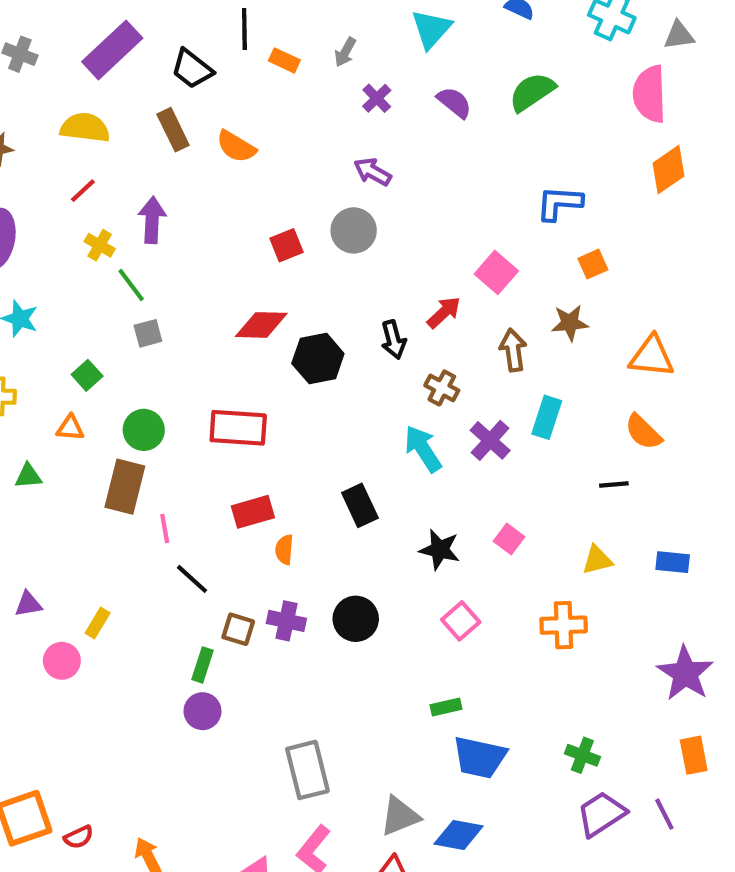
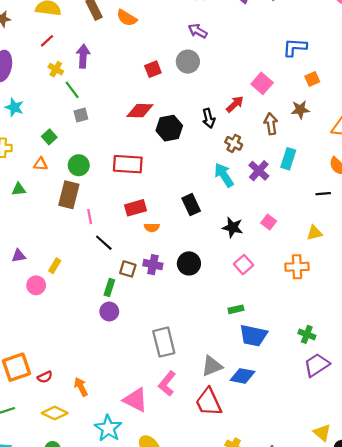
orange semicircle: (284, 550) -> (152, 227), turned -96

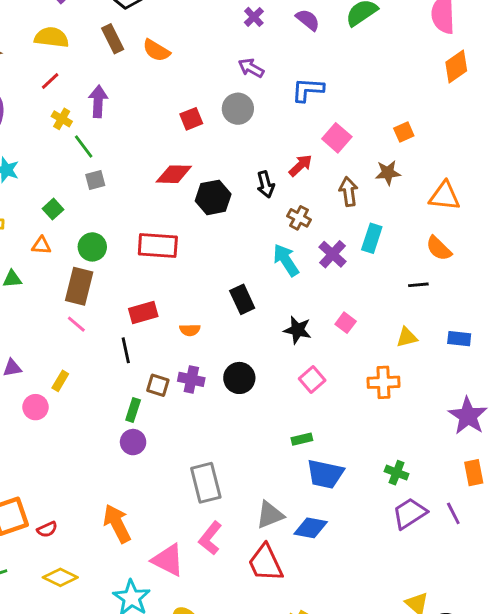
blue L-shape: (295, 47) -> (308, 90), moved
red rectangle: (135, 208) -> (143, 312), moved
pink line: (90, 217) -> (76, 324), moved, turned -40
black line: (104, 243) -> (126, 350), turned 36
orange arrow: (81, 387) -> (117, 524), moved, size x1.5

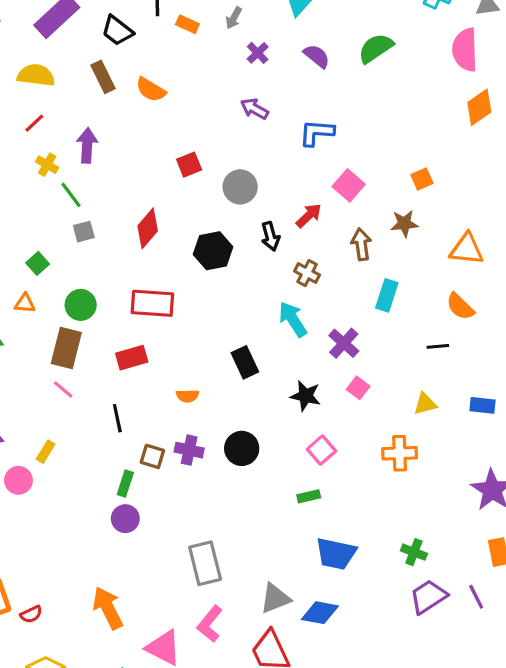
gray circle: (238, 109) -> (240, 187), moved
red diamond: (174, 174) -> (148, 228), moved, turned -51
purple cross: (332, 254) -> (344, 343), moved
red rectangle: (143, 312) -> (132, 358), moved
green rectangle: (302, 439) -> (309, 496), moved

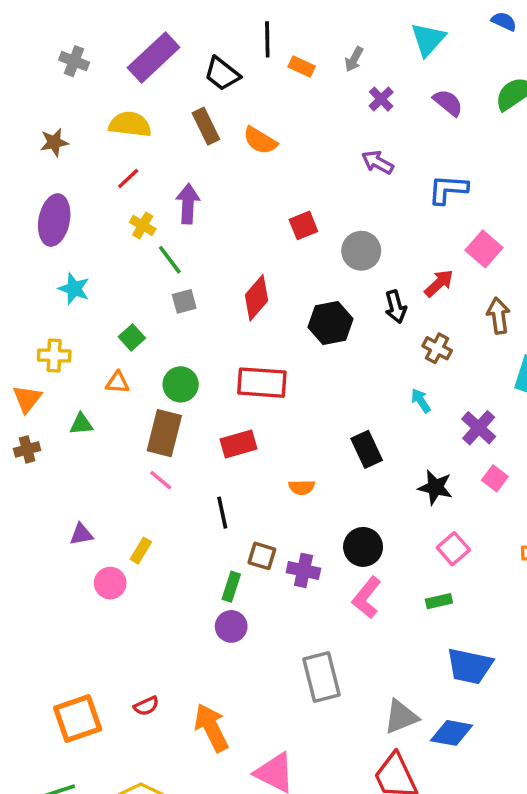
cyan arrow: (293, 319) -> (421, 401), size x0.6
purple cross: (189, 450) -> (303, 570), moved
red semicircle: (31, 614) -> (146, 706), moved
pink L-shape: (210, 624) -> (367, 598), moved

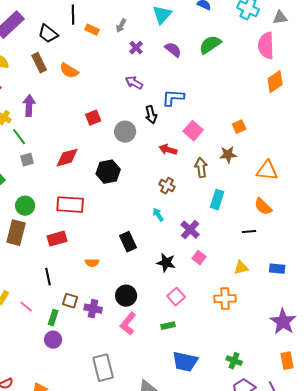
red arrow: (439, 283) -> (168, 150), turned -120
red diamond: (256, 298) -> (67, 158), turned 35
black arrow: (396, 307) -> (151, 115), moved
pink line: (161, 480) -> (26, 307), moved

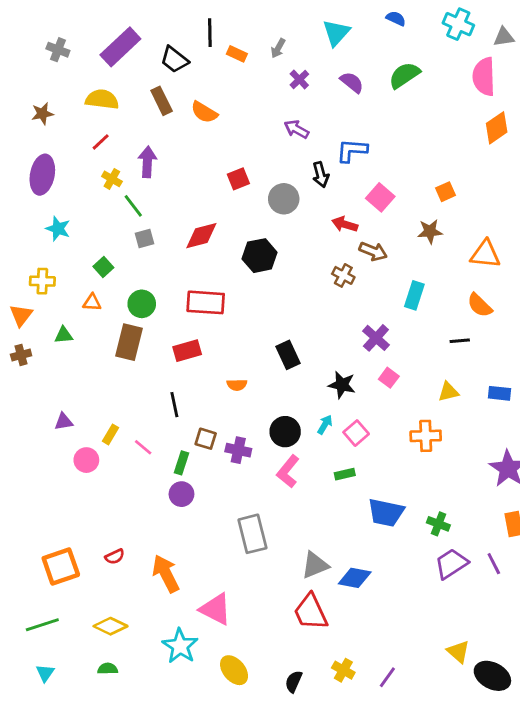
brown arrow: (201, 168) -> (373, 251), moved, turned 120
cyan arrow: (158, 215) -> (325, 425), moved, turned 64
blue trapezoid: (185, 362) -> (386, 513), moved

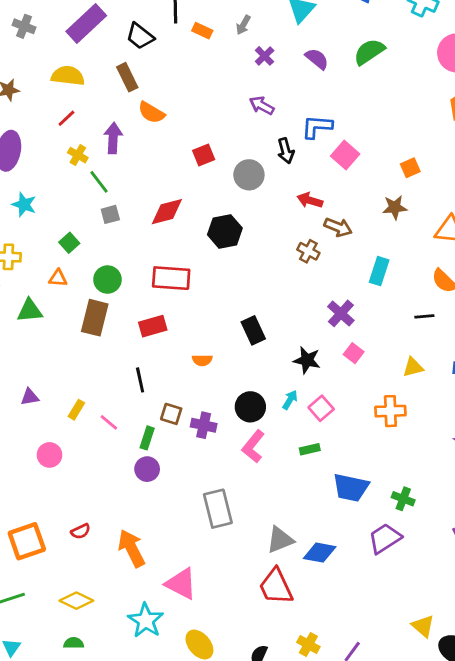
orange semicircle: (204, 112) -> (151, 113), moved
pink square: (380, 197) -> (345, 155), moved
green triangle: (64, 335) -> (30, 311), size x1.4
pink circle: (86, 460) -> (49, 455), moved
purple trapezoid: (451, 564) -> (385, 538), moved

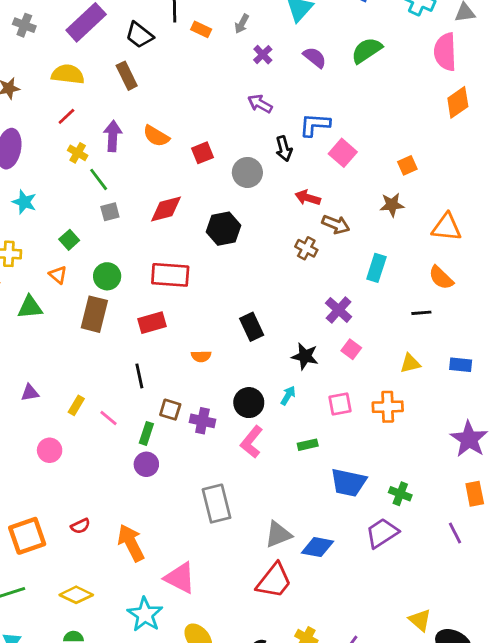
orange semicircle: (151, 113) -> (156, 136), moved
orange triangle: (58, 278) -> (58, 275), turned 36
pink square: (321, 408) -> (340, 404), moved, turned 30
red trapezoid: (276, 587) -> (274, 581), turned -117

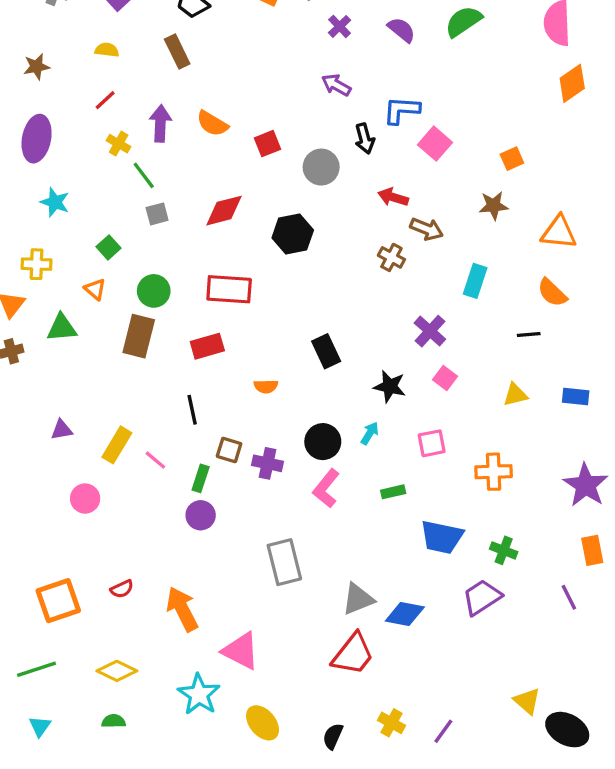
yellow semicircle: (68, 74) -> (107, 50), size x0.6
yellow rectangle: (76, 405) -> (117, 445), size x1.5
orange cross: (388, 407) -> (494, 472), moved

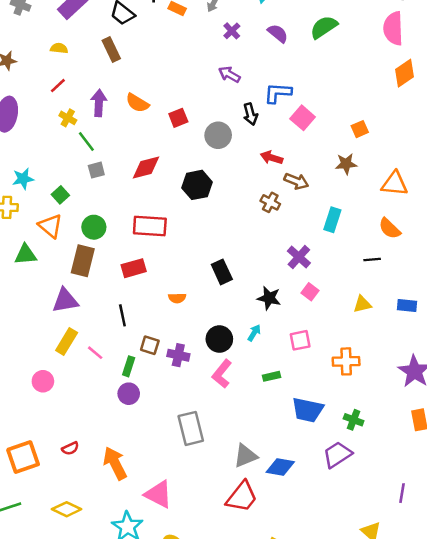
cyan star: (55, 202) -> (23, 179), moved, turned -30
orange triangle: (95, 289) -> (50, 226), size x1.5
purple triangle: (62, 430) -> (65, 301), moved, size x1.6
purple line: (569, 597) -> (402, 493), moved, turned 36

